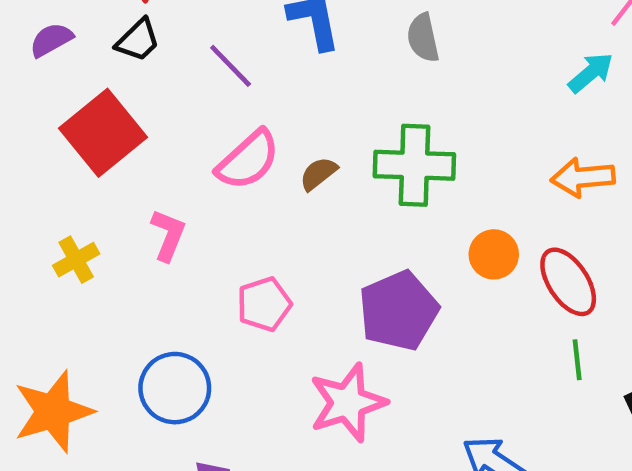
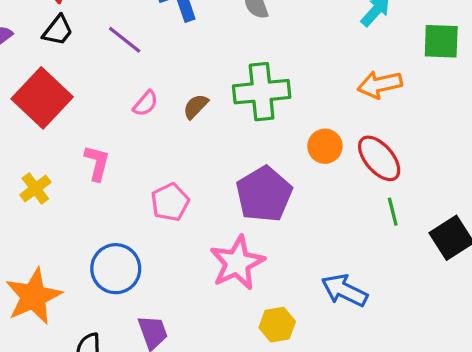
pink semicircle: (248, 160) -> (146, 103), size x0.6

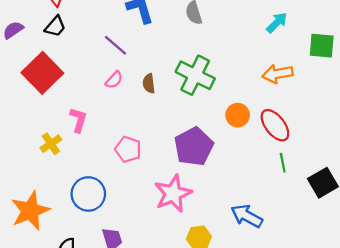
purple line: (125, 40) -> (115, 45), moved
green cross: (262, 92) -> (195, 75), turned 30
brown semicircle: (196, 106) -> (149, 83), turned -54
yellow cross: (35, 188) -> (51, 144), moved
pink pentagon: (170, 202) -> (128, 149), turned -30

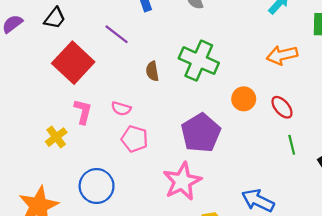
red square: (42, 73) -> (73, 63), moved
pink semicircle: (114, 80) -> (121, 109), moved, turned 66
red ellipse: (275, 125) -> (282, 107), size x0.7

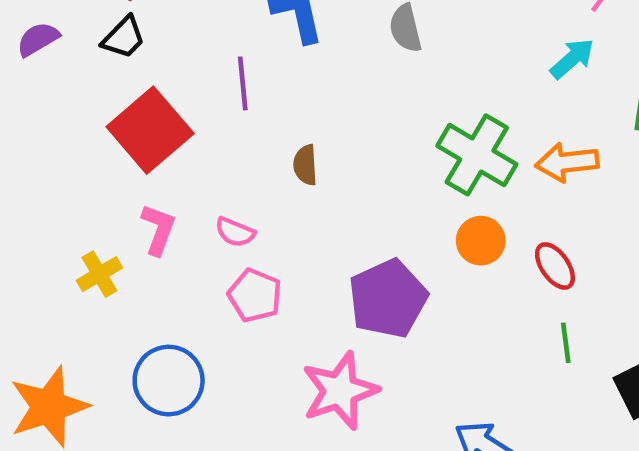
purple line: (117, 34) -> (243, 83), turned 40
green cross: (199, 61) -> (477, 155), moved

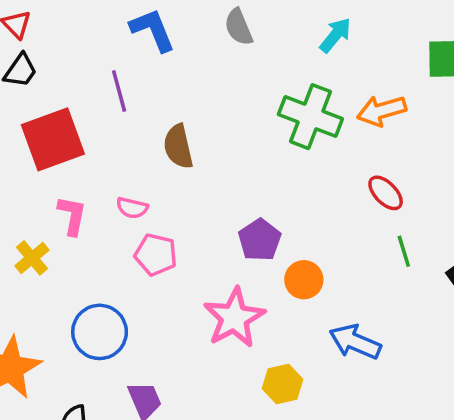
cyan arrow: (572, 59) -> (335, 35), moved
red square: (150, 130) -> (53, 139), turned 30
brown semicircle: (305, 165) -> (178, 146), size x1.4
orange circle: (481, 241) -> (304, 280), moved
purple pentagon: (388, 299) -> (260, 240), size x0.7

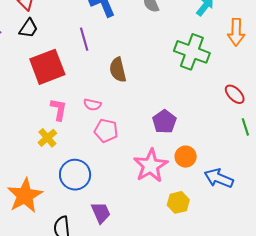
orange arrow: (382, 111) -> (236, 32), moved, turned -72
yellow cross: (32, 258) -> (47, 138), moved
orange circle: (304, 280) -> (186, 157), moved

